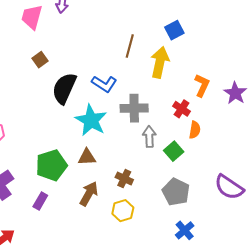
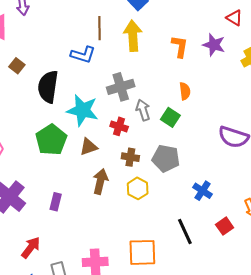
blue L-shape: (104, 84) -> (83, 55), moved
red cross: (182, 109) -> (119, 126), moved
green pentagon: (51, 165) -> (51, 140), moved
gray pentagon: (176, 192) -> (166, 158), moved

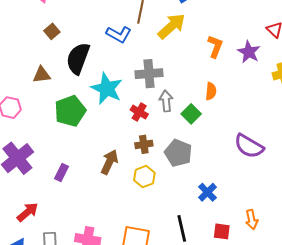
yellow arrow: (133, 36) -> (172, 26), turned 40
brown triangle: (89, 147) -> (42, 75), moved
brown cross: (130, 157) -> (144, 144), turned -30
red square: (225, 226) -> (222, 231), turned 30

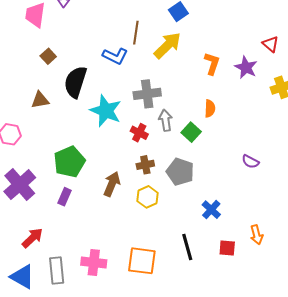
green pentagon: (70, 111) -> (69, 162), moved
purple semicircle: (249, 146) -> (250, 162), size x0.6

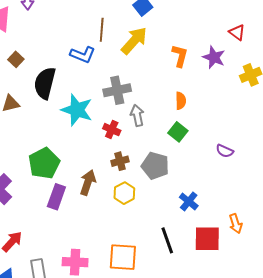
green square: (191, 132) -> (178, 132), moved
purple rectangle: (64, 197) -> (56, 197), moved, size x1.4
red square: (227, 248) -> (207, 239), size x1.6

